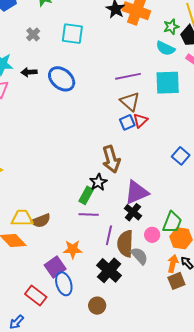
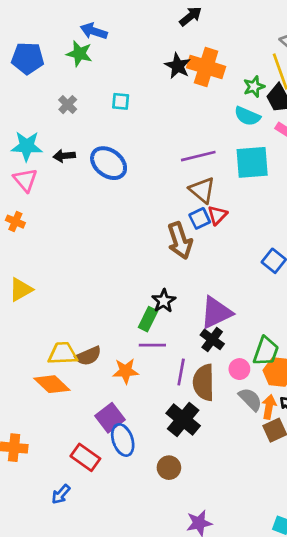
cyan square: (72, 34) -> (121, 101), size x0.6
brown arrow: (111, 159) -> (180, 241), moved
orange star: (73, 249) -> (126, 371), moved
gray semicircle: (139, 256) -> (250, 399), moved

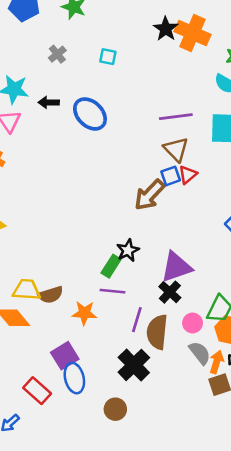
brown arrow: (180, 241) -> (149, 195), turned 56

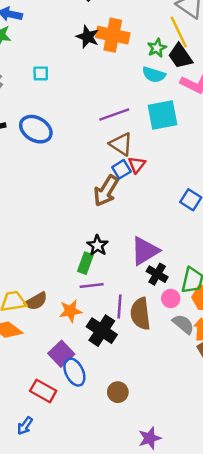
black cross: (170, 292) -> (157, 274), moved
black cross: (134, 365) -> (102, 331), moved

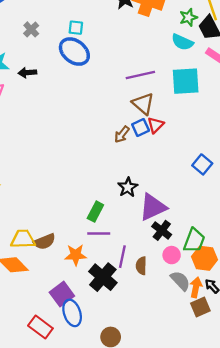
blue ellipse: (36, 129) -> (74, 52), moved
brown arrow: (106, 191) -> (122, 134), moved, size x0.6
black star: (97, 245) -> (128, 187), moved
brown semicircle: (140, 314) -> (141, 266), size x0.6

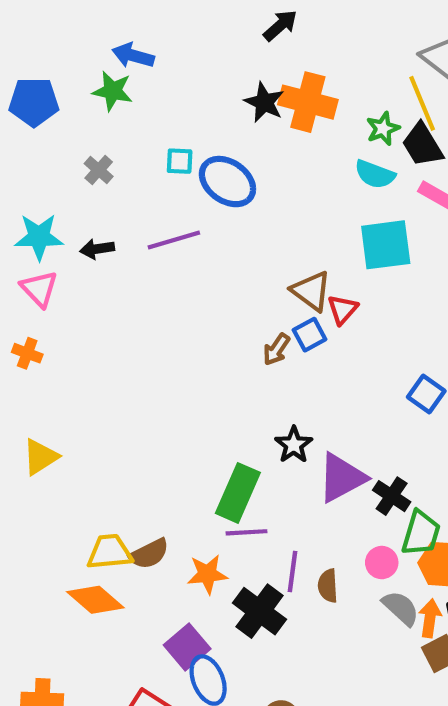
blue ellipse: (74, 52) -> (227, 182), moved
purple line: (140, 75) -> (174, 240), moved
red triangle: (156, 125) -> (343, 309), moved
green rectangle: (95, 212) -> (238, 493), size x1.5
black cross: (162, 230) -> (392, 496), moved

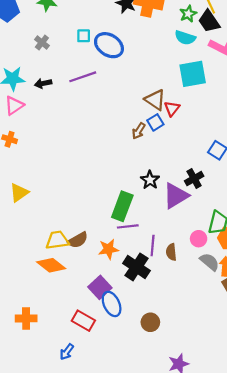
pink triangle: (39, 289) -> (14, 106), turned 42
black cross: (392, 496) -> (194, 179), moved, turned 30

